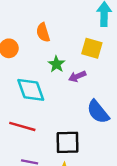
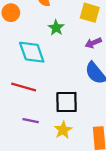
purple arrow: (77, 76) -> (93, 43), moved

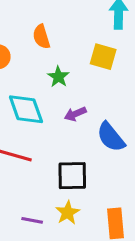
purple arrow: (93, 43) -> (75, 114), moved
purple line: (31, 121) -> (32, 220), moved

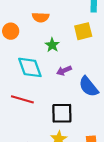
orange semicircle: (41, 37) -> (41, 17), turned -70
yellow square: (103, 57) -> (83, 31), turned -30

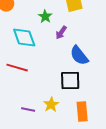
purple arrow: (64, 71) -> (61, 33), moved, turned -32
black square: (62, 113) -> (70, 81), moved

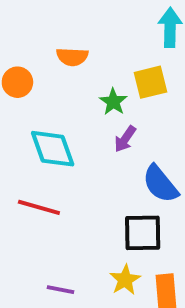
green star: (45, 17) -> (113, 102), moved
yellow star: (51, 105) -> (125, 280), moved

